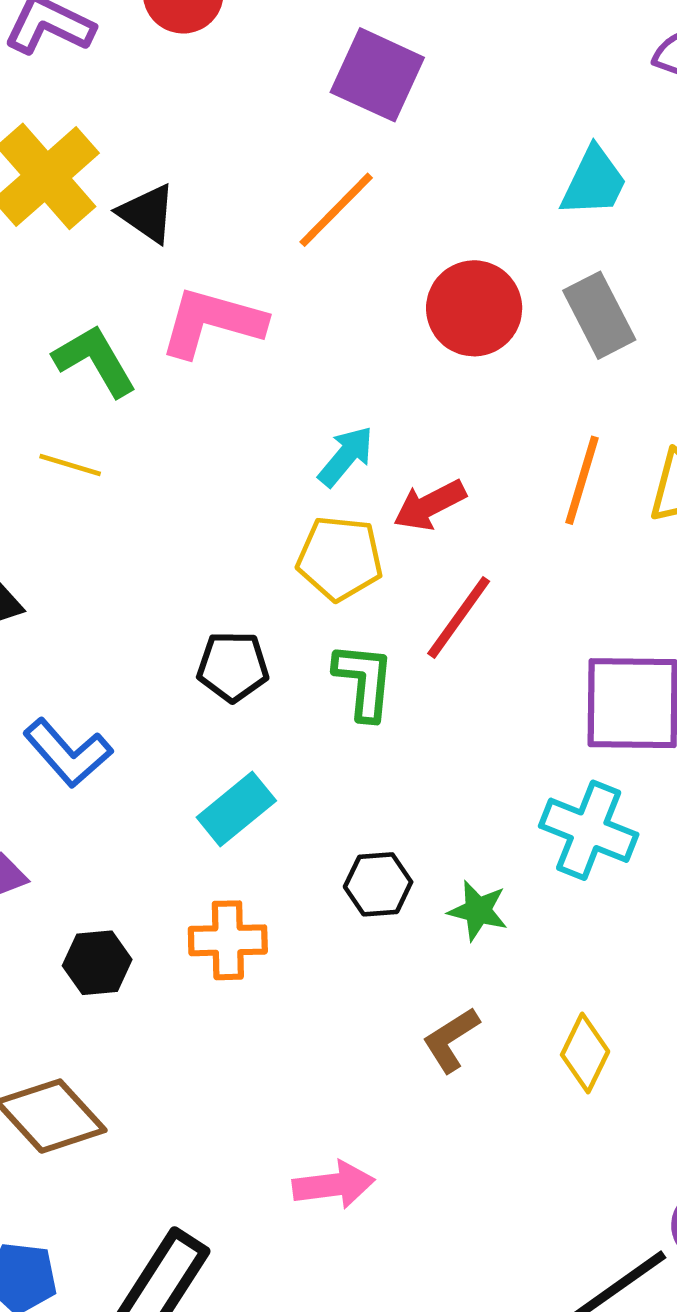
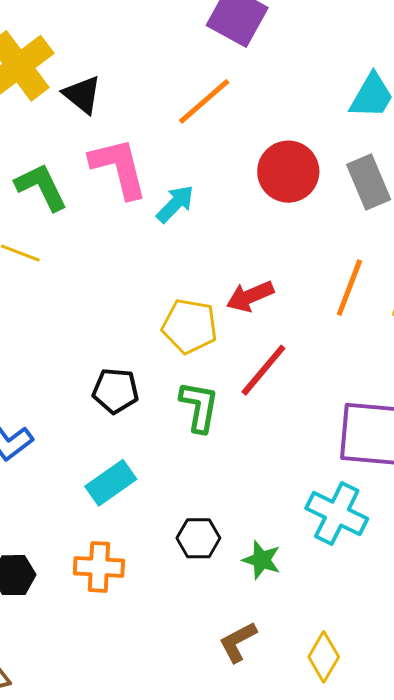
pink L-shape: (212, 322) -> (119, 168), turned 56
cyan arrow: (346, 456) -> (175, 204), moved

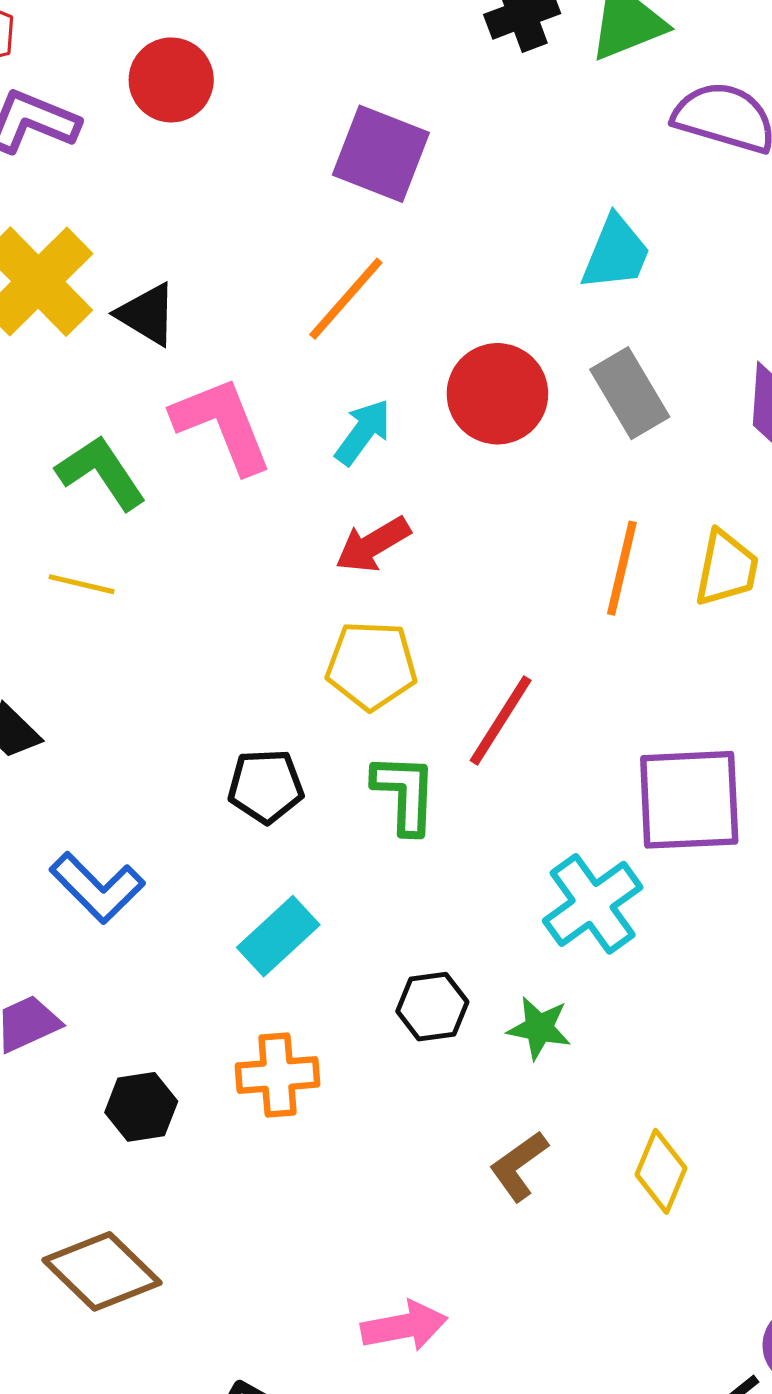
cyan arrow: (175, 204) -> (363, 432), moved
red arrow: (250, 296) -> (373, 544), moved
cyan cross: (337, 514) -> (593, 904), moved, turned 36

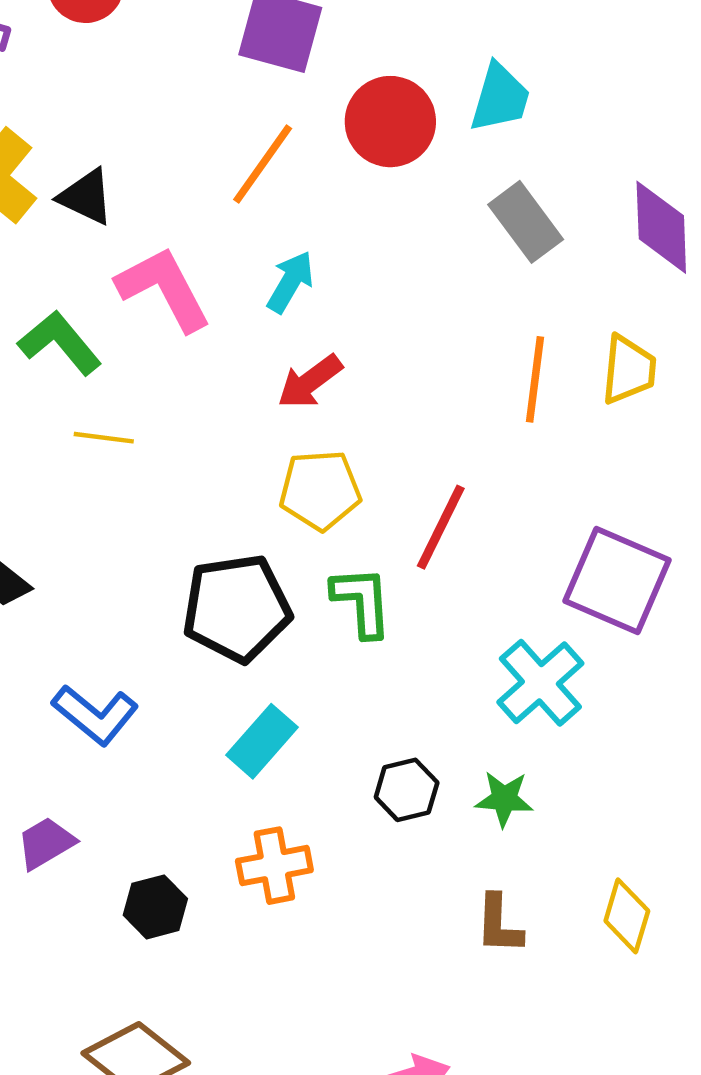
red circle: (497, 394) -> (390, 122), moved
yellow line: (82, 584) -> (104, 438), moved
black pentagon: (266, 786) -> (237, 608), size x1.6
purple square: (689, 800) -> (617, 580), turned 32
brown L-shape: (519, 1166) -> (499, 924), turned -46

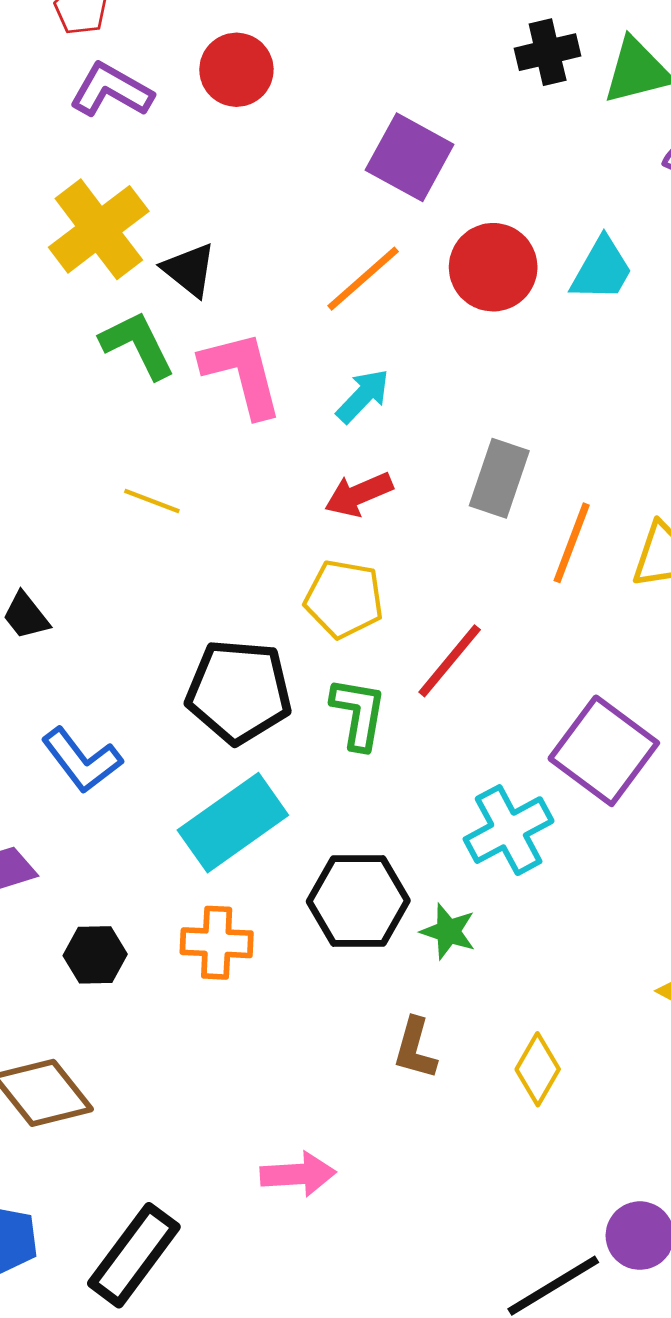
gray rectangle: (526, 222) -> (499, 478), moved, turned 42
green L-shape: (60, 343) -> (137, 345), moved
cyan rectangle: (262, 741) -> (233, 823), size x1.5
black hexagon: (407, 790) -> (358, 901), size x1.6

